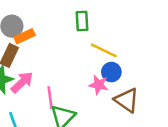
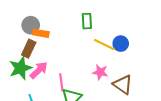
orange rectangle: (25, 36) -> (41, 33), turned 35
blue circle: (111, 72) -> (121, 44), moved

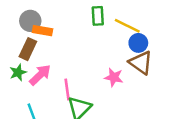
yellow line: (104, 45) -> (127, 26), moved
green star: (20, 68) -> (18, 72), size x0.6
brown triangle: (123, 84) -> (141, 63), moved

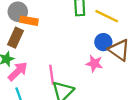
blue circle: (138, 43) -> (103, 42), moved
pink arrow: (40, 75) -> (18, 71), moved

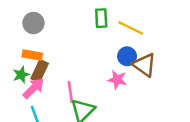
orange rectangle: (29, 21) -> (32, 55), moved
brown rectangle: (16, 38) -> (40, 71), moved

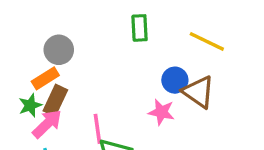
gray circle: (33, 23) -> (59, 50), moved
yellow line: (131, 28) -> (207, 41), moved
orange rectangle: (32, 55) -> (45, 78), turned -42

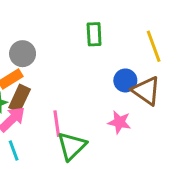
yellow line: (207, 41) -> (154, 46), turned 44
pink star: (161, 112) -> (119, 122), moved

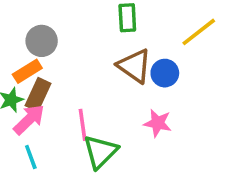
yellow line: (154, 46) -> (199, 32), turned 72
brown triangle: (146, 91) -> (134, 66), moved

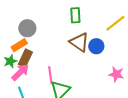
pink star: (158, 123) -> (116, 74), moved

